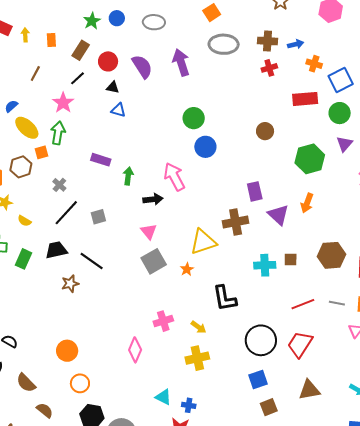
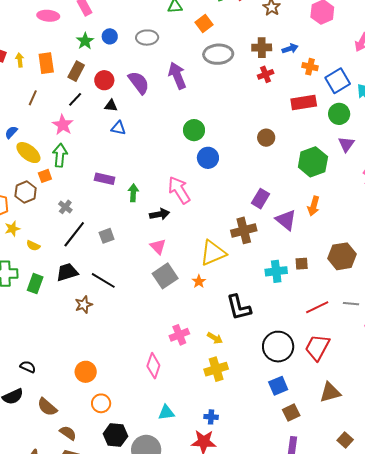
orange rectangle: (51, 40) -> (46, 63), size x1.5
purple rectangle: (255, 191) -> (261, 199), turned 48
cyan triangle: (163, 397) -> (166, 413), moved, turned -30

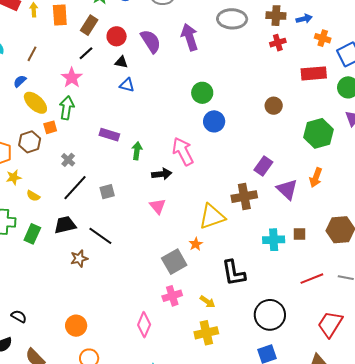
brown line: (33, 98) -> (32, 54), moved
gray square: (165, 276) -> (174, 262), moved
red trapezoid: (317, 347) -> (330, 324), moved

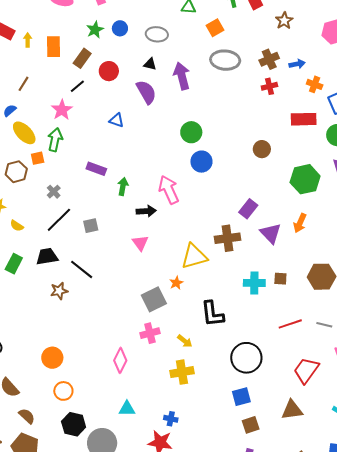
brown cross: (276, 16) -> (269, 59), turned -30
purple semicircle: (151, 41) -> (146, 92), moved
black triangle: (121, 62) -> (150, 64), moved

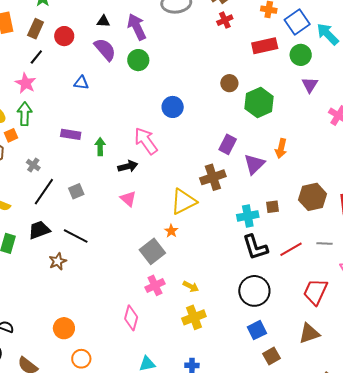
green circle: (191, 132) -> (138, 60), moved
green hexagon: (305, 179) -> (259, 103), moved
purple triangle: (271, 233) -> (254, 164), turned 40
black L-shape: (213, 314) -> (255, 247), moved

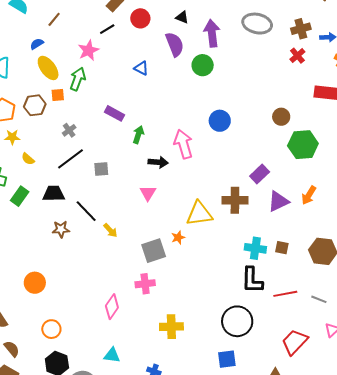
red cross: (225, 20) -> (297, 56), turned -35
yellow arrow: (191, 286) -> (110, 230), moved
orange circle: (64, 328) -> (35, 283), moved

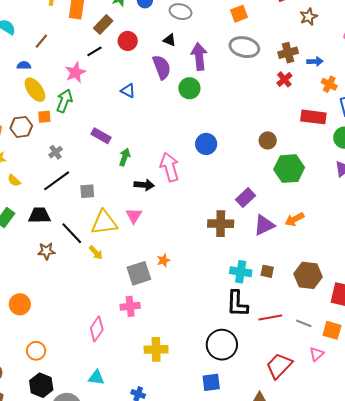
blue semicircle: (37, 44) -> (24, 65), turned 32
orange arrow: (309, 195) -> (295, 219), turned 30
yellow triangle: (199, 214) -> (104, 223), moved

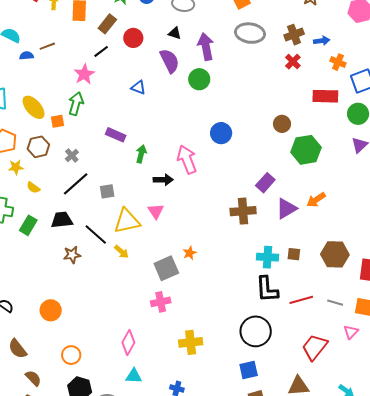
brown line: (41, 41) -> (47, 46), turned 35
blue semicircle: (24, 65) -> (27, 56), moved
yellow ellipse: (35, 90) -> (34, 107), moved
brown hexagon: (21, 127) -> (38, 147), moved
pink diamond: (97, 329) -> (128, 342), moved

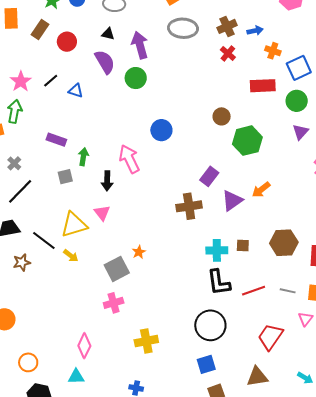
black line: (101, 51) -> (51, 81), moved
black arrow: (163, 180) -> (107, 181), turned 96
gray square: (107, 191) -> (65, 177), moved
cyan triangle: (134, 376) -> (76, 377), moved

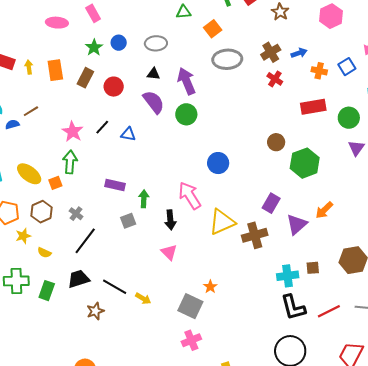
blue square: (299, 68) -> (347, 67), moved, size x0.7
yellow triangle: (74, 225) -> (222, 222), moved
gray square: (117, 269) -> (190, 306), turned -30

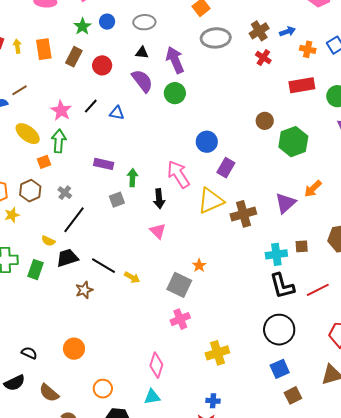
yellow ellipse: (29, 174) -> (28, 134), moved
purple rectangle: (271, 203) -> (226, 168), moved
yellow semicircle: (44, 253) -> (48, 241), moved

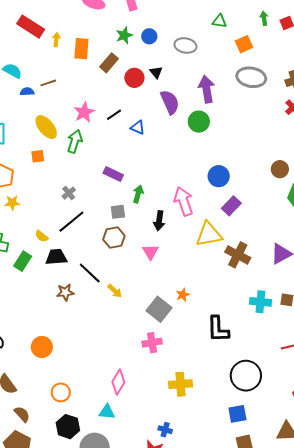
black triangle: (142, 53) -> (156, 72), moved, turned 32
orange square: (44, 162) -> (38, 156), moved
brown hexagon: (30, 191) -> (114, 238), moved
brown cross: (243, 214) -> (238, 255), turned 30
black L-shape: (282, 286) -> (218, 329), moved

